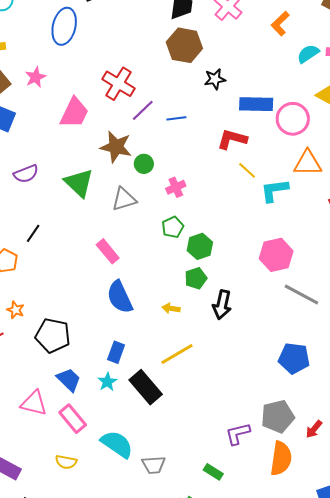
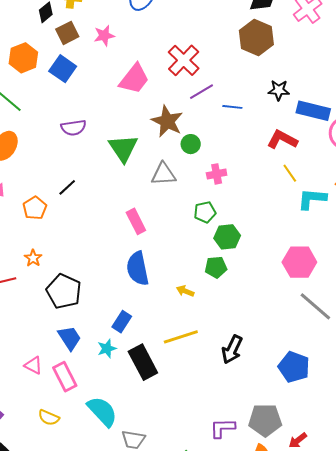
black star: (215, 79) -> (279, 90), moved
black arrow: (222, 305) -> (232, 350), moved
pink triangle: (34, 403) -> (33, 365), moved, size x0.7

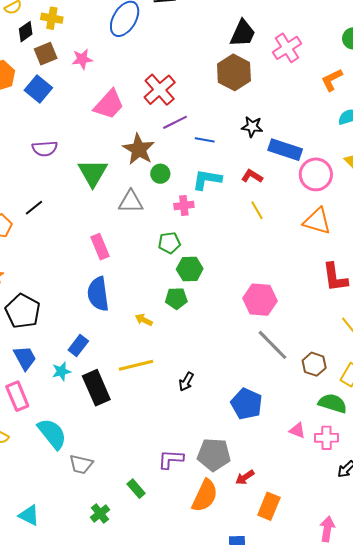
red L-shape: (282, 140) -> (252, 176), size x0.7
cyan L-shape: (312, 199) -> (207, 180), moved
black arrow: (232, 350) -> (186, 382), size x0.7

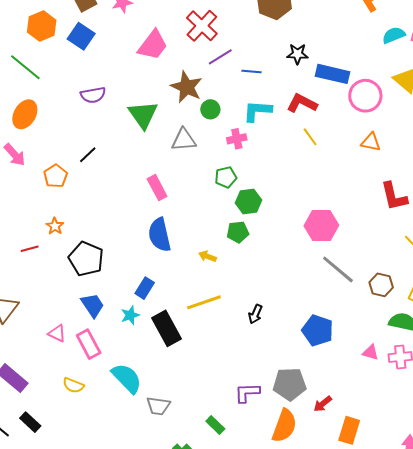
red L-shape: (252, 176) -> (302, 103), size x1.4
orange triangle: (317, 221) -> (371, 142), size x0.7

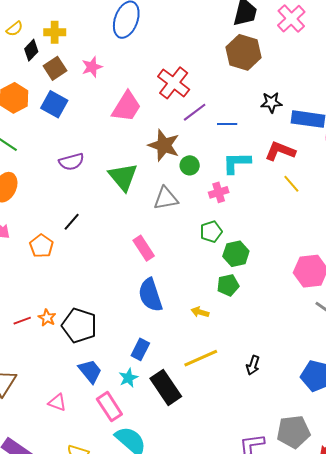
orange star: (55, 226) -> (47, 318), moved
pink rectangle: (89, 344) -> (109, 407), moved

